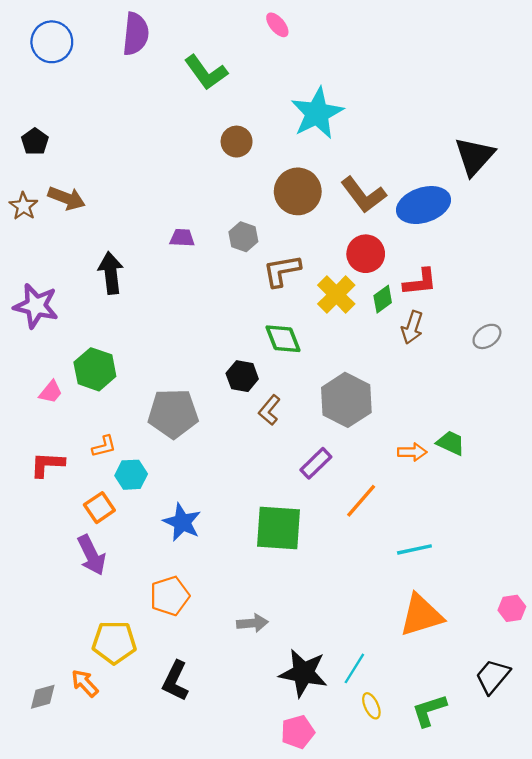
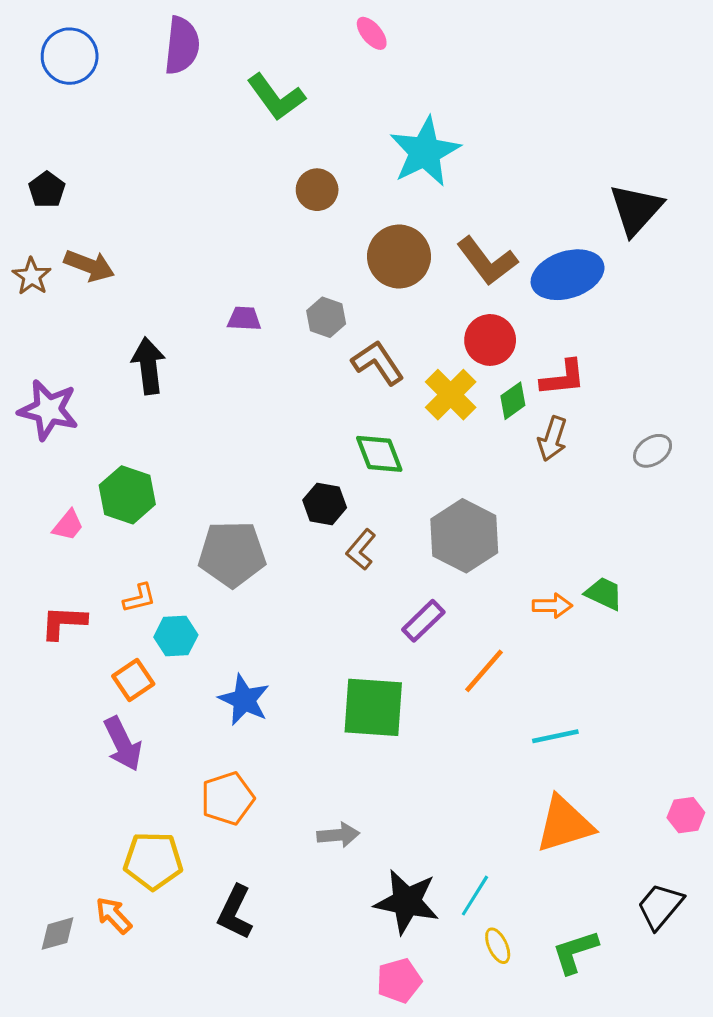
brown L-shape: (282, 271) -> (378, 363), turned 66

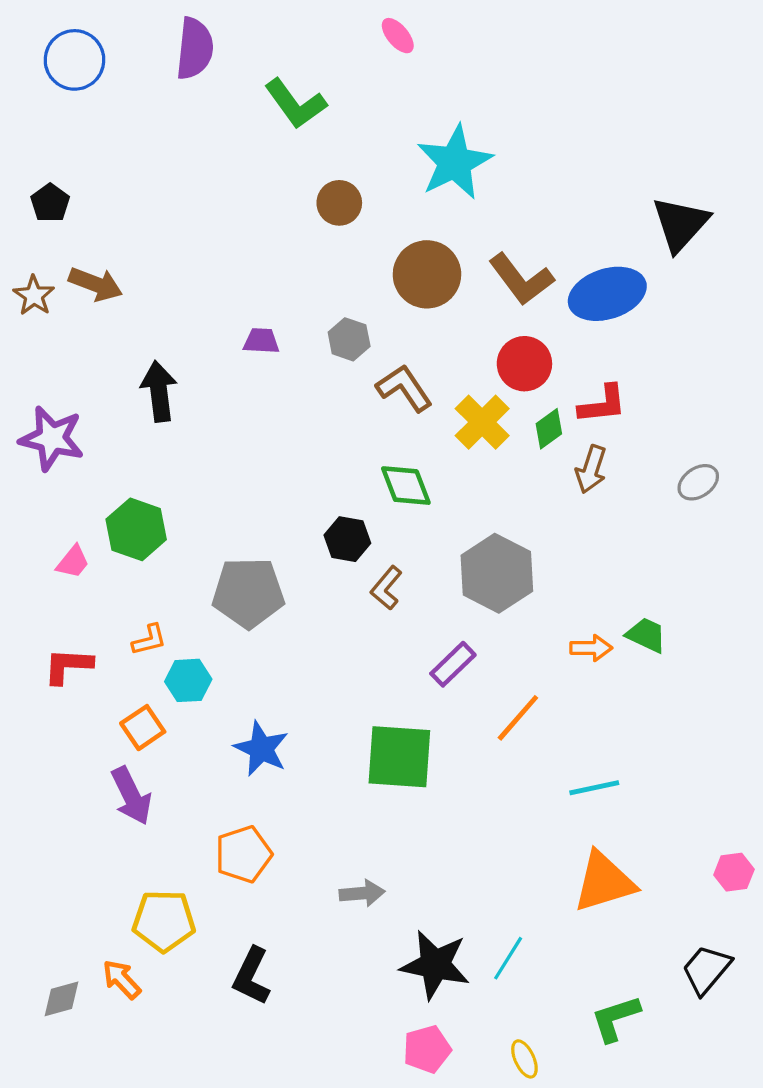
yellow ellipse: (498, 946) -> (524, 1059), moved

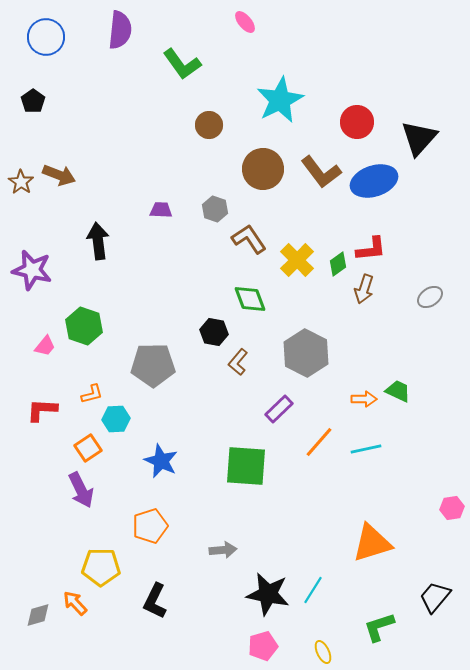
black pentagon: (50, 203) -> (33, 101), moved
red circle: (524, 364) -> (357, 122), moved
cyan line: (594, 788) -> (366, 449), moved
pink hexagon: (734, 872) -> (452, 508), moved

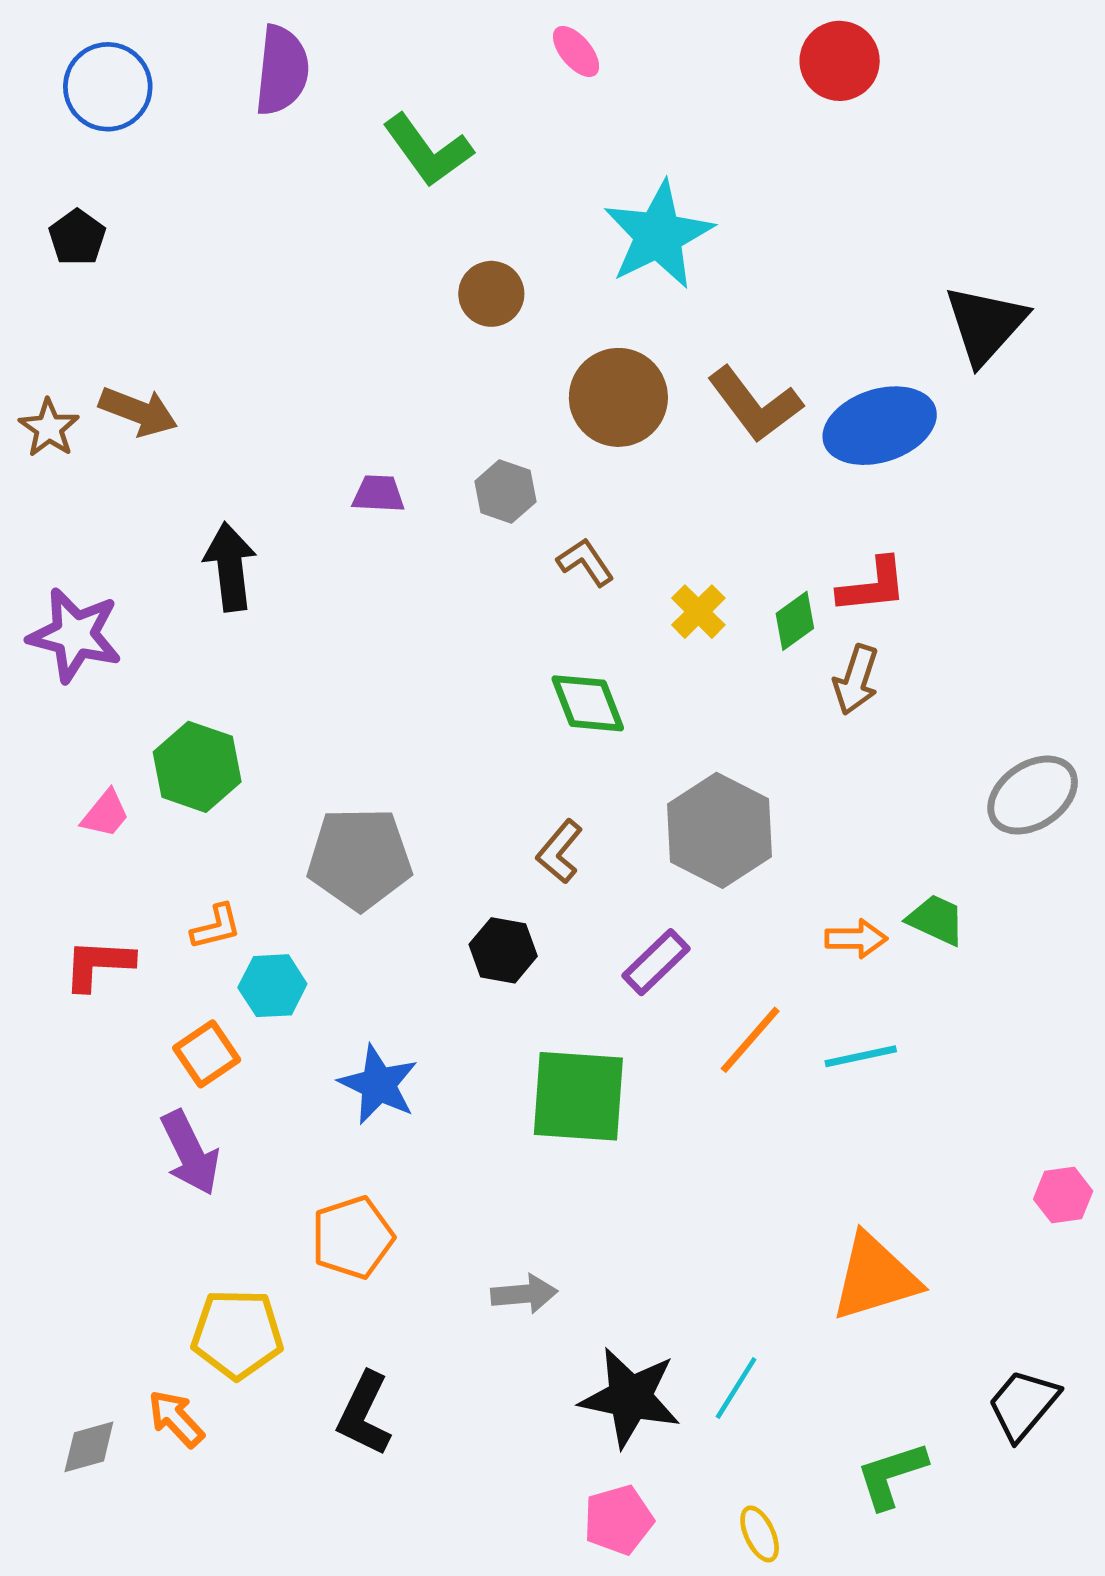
red circle: (357, 122) -> (840, 61), moved
brown L-shape: (249, 239) -> (585, 562), size x0.7
yellow cross: (297, 260) -> (698, 612), size x0.7
gray ellipse: (430, 297) -> (1033, 795), moved, size x1.5
black hexagon: (214, 332) -> (503, 950), moved

